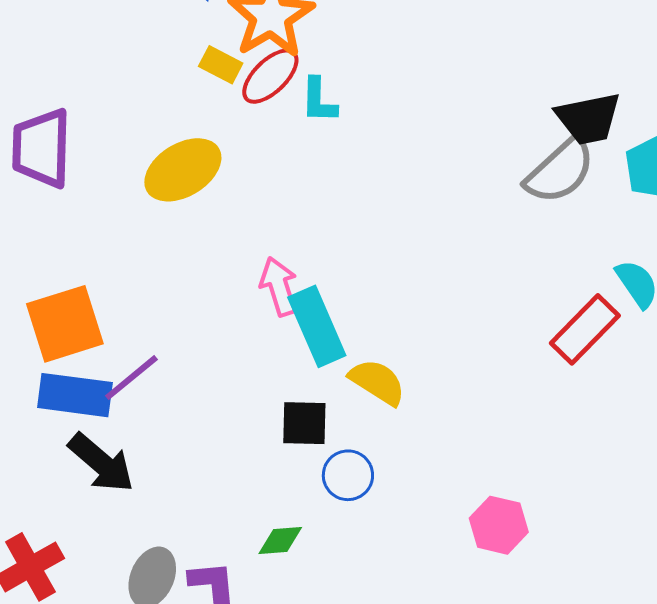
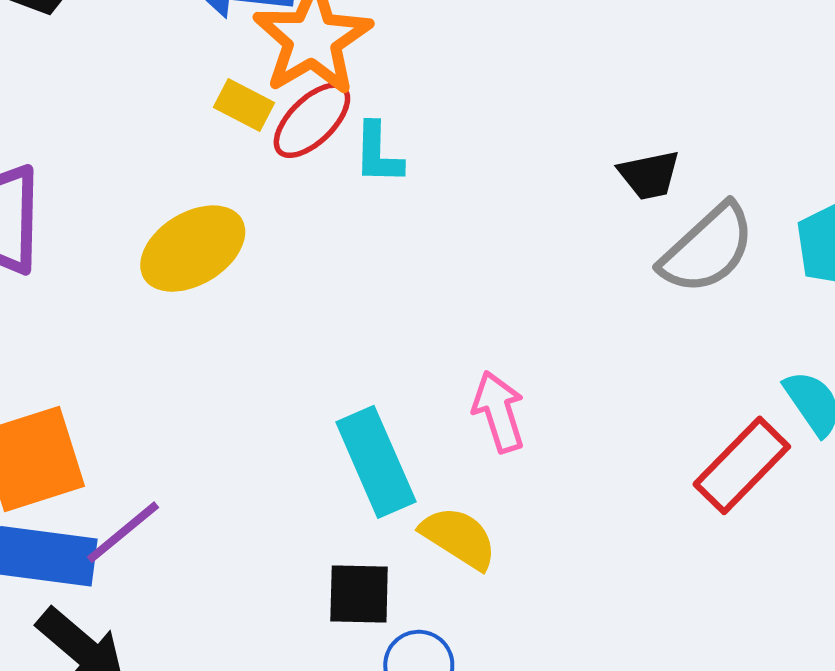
black trapezoid: (588, 118) -> (649, 175), moved, size x0.7
pink arrow: (279, 286) -> (499, 412), moved

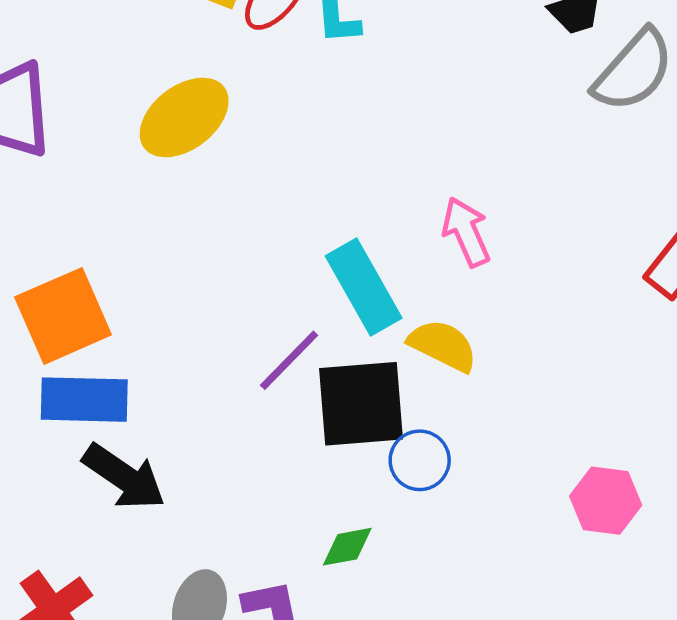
purple line: (123, 532) -> (289, 360), moved
black square: (359, 594) -> (361, 404), size x1.6

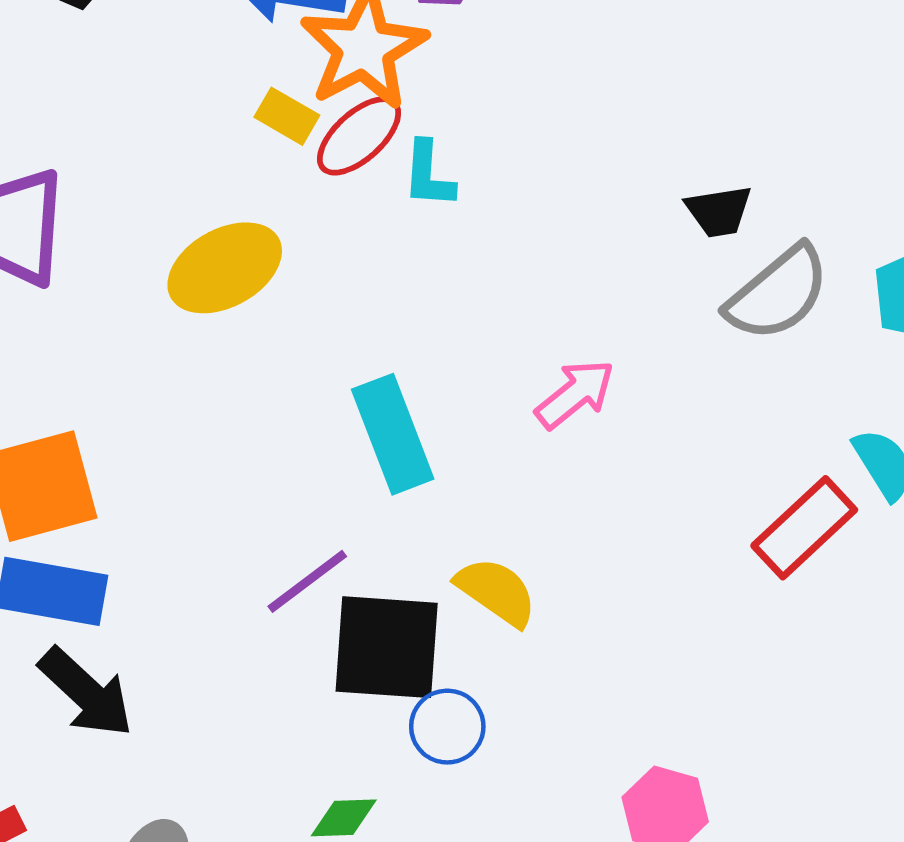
pink arrow: (466, 232) -> (575, 394), moved, turned 66
cyan rectangle: (364, 287) -> (393, 434), moved

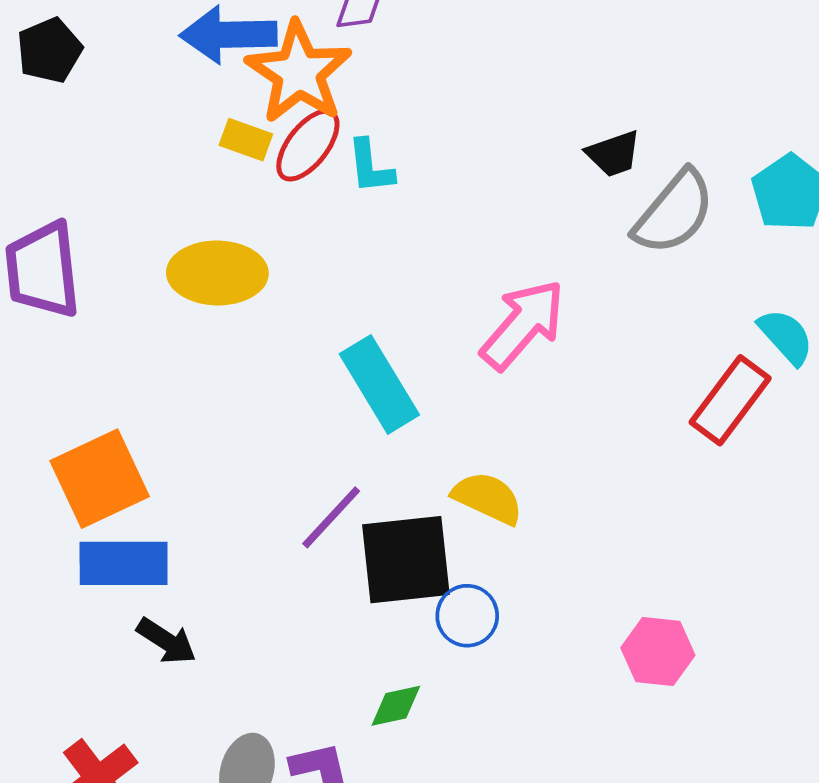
yellow ellipse: (225, 268) -> (217, 273), turned 40
pink arrow: (575, 394) -> (523, 325), size x1.4
black arrow: (86, 692) -> (166, 641), size x0.7

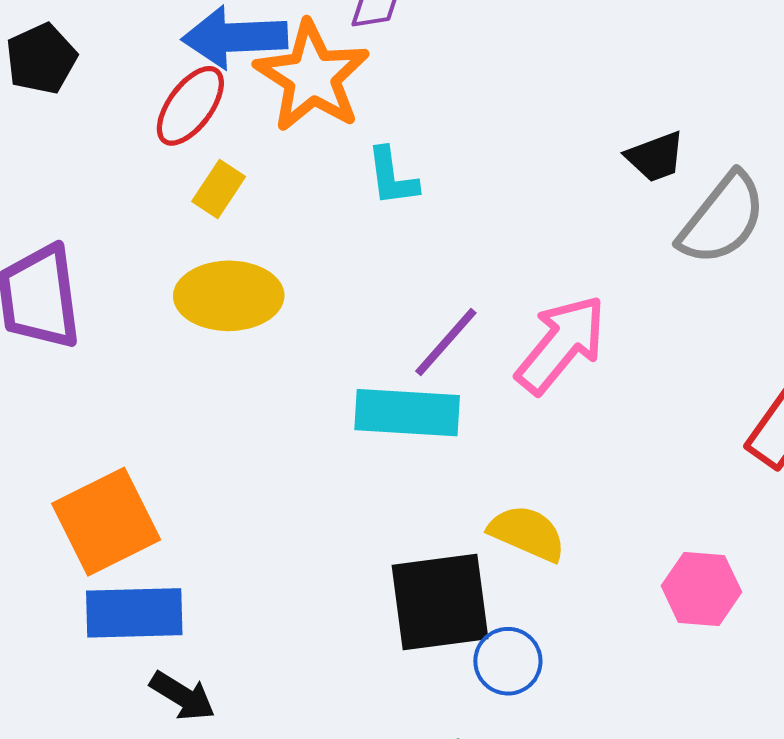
yellow rectangle: (246, 140) -> (219, 189), moved, turned -75
red ellipse: (308, 145) -> (190, 106), moved
cyan rectangle: (379, 384) -> (407, 413), turned -54
purple line: (331, 517) -> (446, 342), moved
pink hexagon: (658, 652) -> (701, 589), moved

